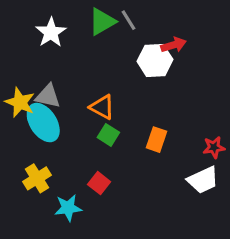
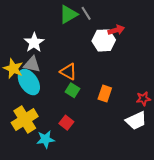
white star: (51, 33) -> (34, 42), moved
yellow cross: (37, 178) -> (25, 119), size x1.4

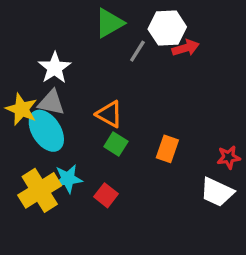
gray line: (86, 13) -> (137, 51), moved, turned 64
white hexagon: (104, 40) -> (167, 28), moved
white trapezoid: (136, 121) -> (217, 192), turned 50
cyan star: (46, 139) -> (68, 179), moved

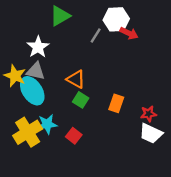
green triangle: (109, 23) -> (60, 16), moved
red arrow: (186, 48) -> (129, 33), turned 42
red star: (229, 157) -> (149, 114), moved

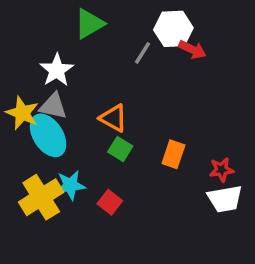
white trapezoid: (151, 133) -> (225, 199), turned -35

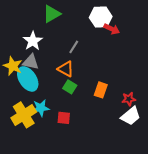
gray line: (142, 53) -> (74, 47), moved
white trapezoid: (225, 199) -> (131, 116), turned -30
red square: (110, 202) -> (64, 118), turned -32

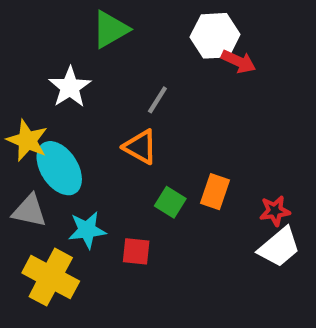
gray triangle: (31, 62) -> (29, 211), moved
green square: (70, 87) -> (170, 202), moved
yellow cross: (24, 115) -> (51, 277), moved, turned -30

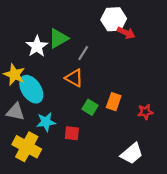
green triangle: (110, 29) -> (58, 38), moved
white trapezoid: (279, 247) -> (132, 154), moved

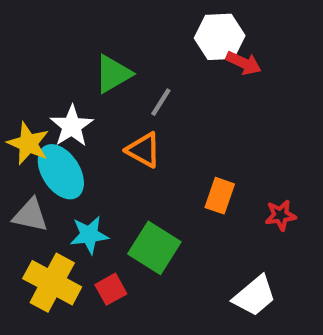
white star: (37, 46) -> (72, 126), moved
green square: (90, 107) -> (154, 248), moved, size x1.6
red square: (72, 133) -> (111, 289), moved, turned -35

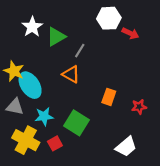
red arrow: (244, 63) -> (130, 33), moved
white star: (72, 126) -> (32, 27), moved

